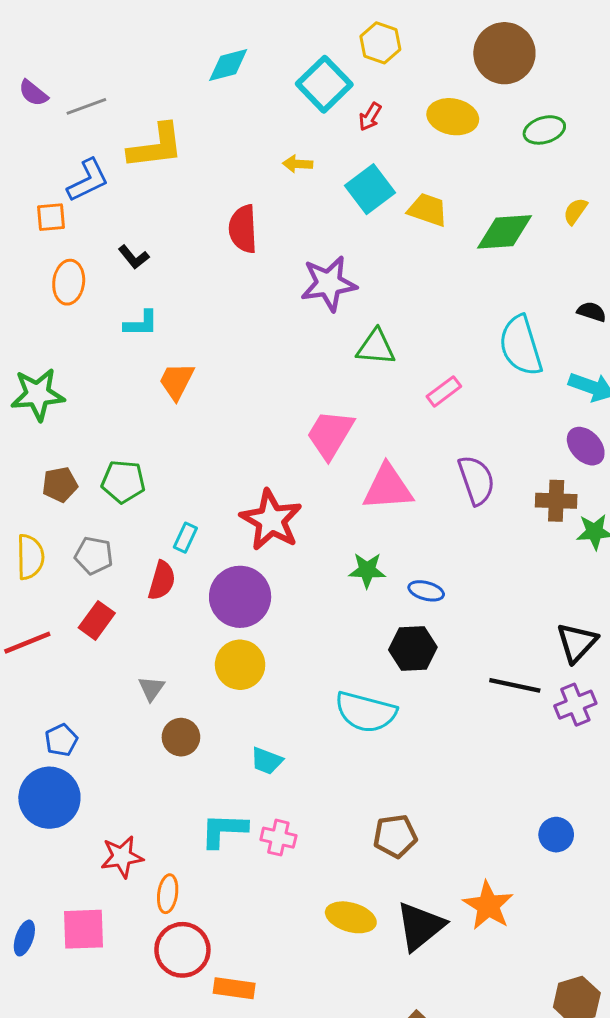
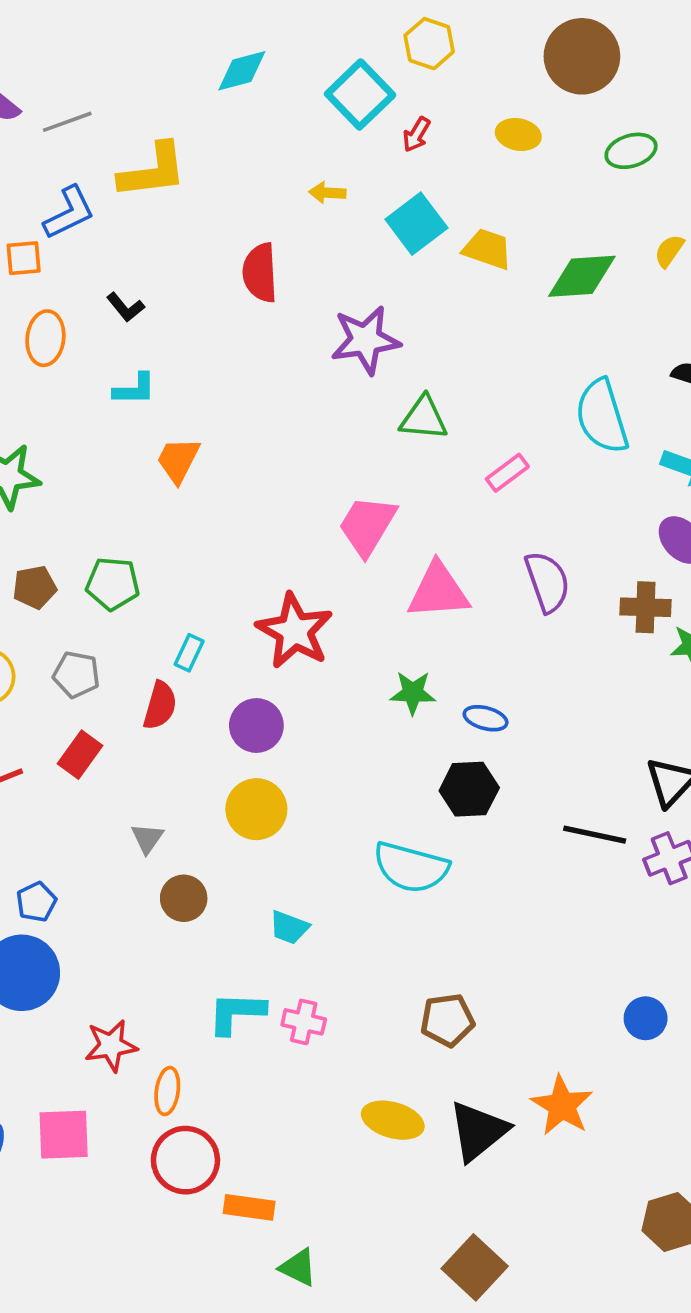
yellow ellipse: (453, 117) -> (518, 134), size x0.7
purple circle: (240, 597) -> (256, 725), size x0.7

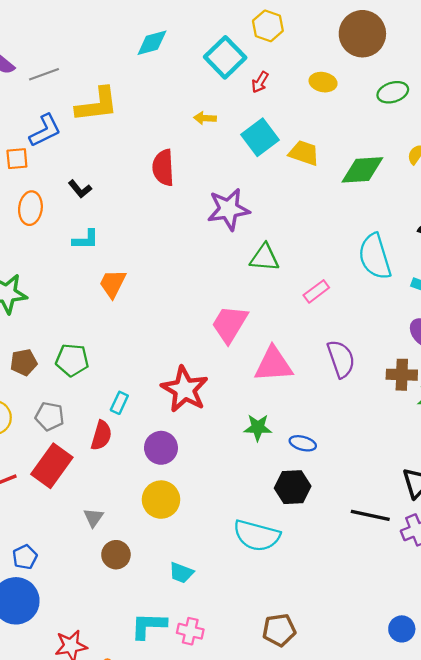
red rectangle: (80, 755) -> (52, 466), size x1.5

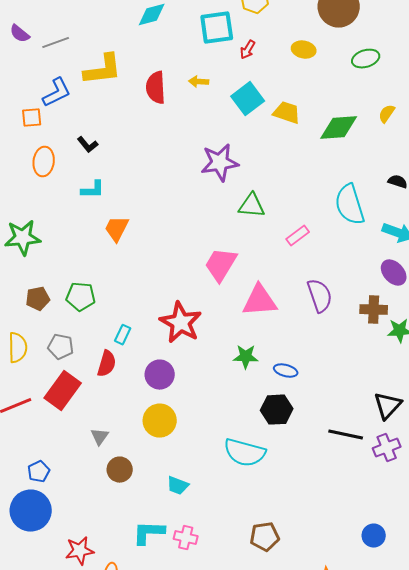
cyan square: (225, 57) -> (217, 28), turned 36
red semicircle: (163, 168) -> (156, 88), moved

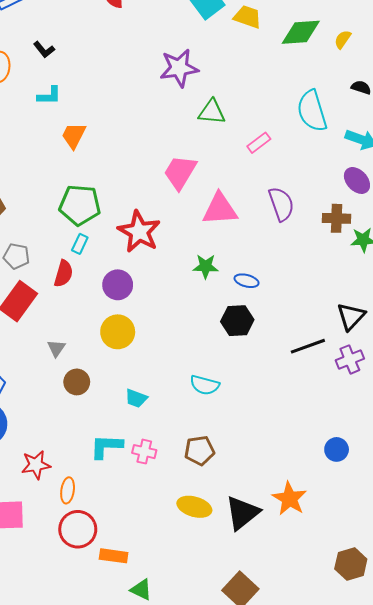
yellow semicircle: (387, 114) -> (343, 39), moved
green pentagon: (81, 297) -> (80, 205), moved, size x1.4
black line: (346, 435) -> (308, 346), turned -32
cyan semicircle: (245, 453) -> (205, 385), moved, size x0.7
brown pentagon: (265, 537) -> (199, 451), moved

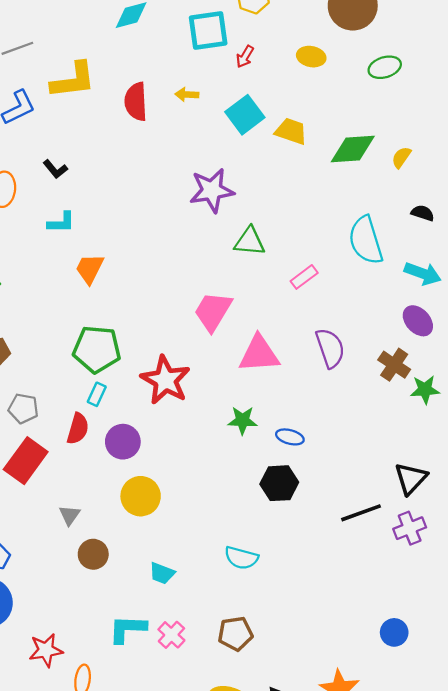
brown cross: (337, 218) -> (394, 365), turned 32
purple circle: (118, 285) -> (123, 442), moved
pink cross: (144, 452) -> (171, 635), turned 30

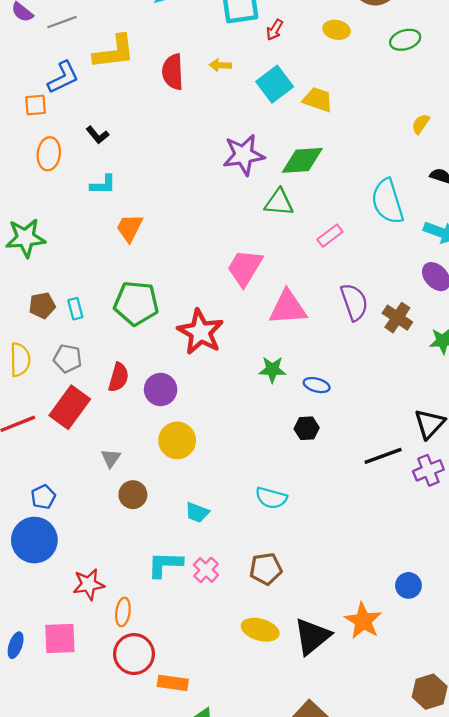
green diamond: (353, 149) -> (302, 160), moved
brown cross: (394, 365) -> (397, 318), moved
cyan rectangle: (97, 394) -> (75, 309), moved, turned -40
black hexagon: (279, 483) -> (307, 428), size x0.7
blue circle: (394, 632) -> (408, 585), moved

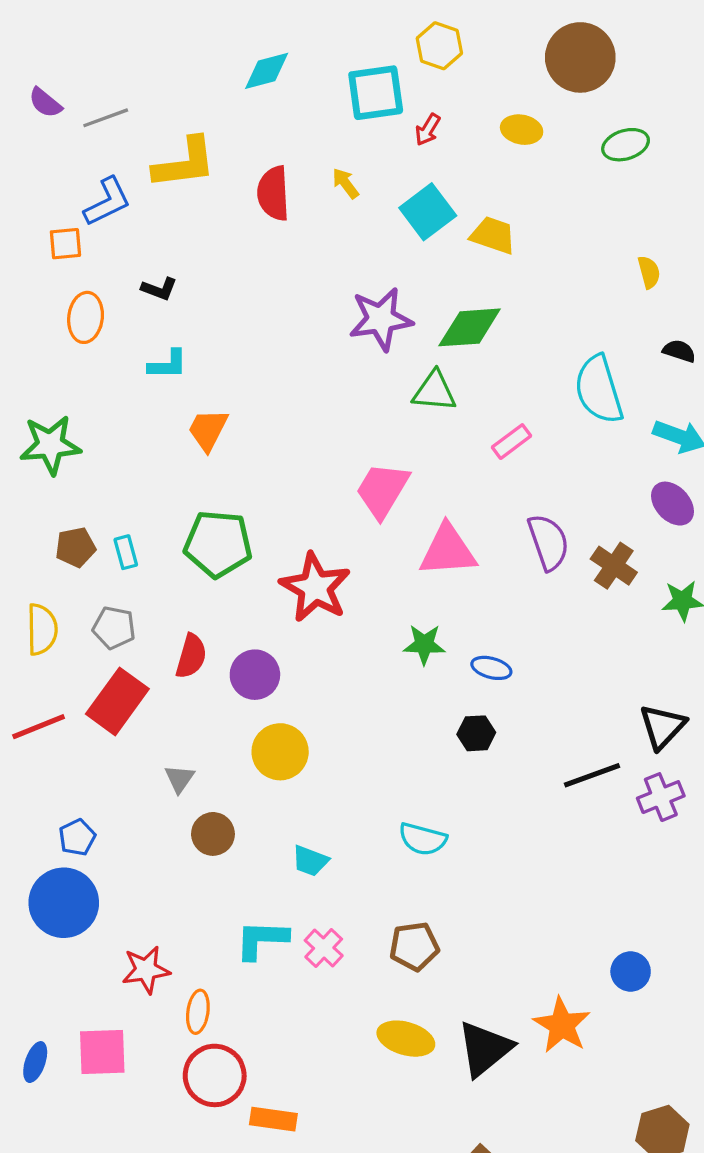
yellow arrow: (220, 65) -> (345, 183), turned 50
yellow semicircle: (421, 124) -> (649, 272), turned 130
black L-shape: (97, 135) -> (159, 289), turned -30

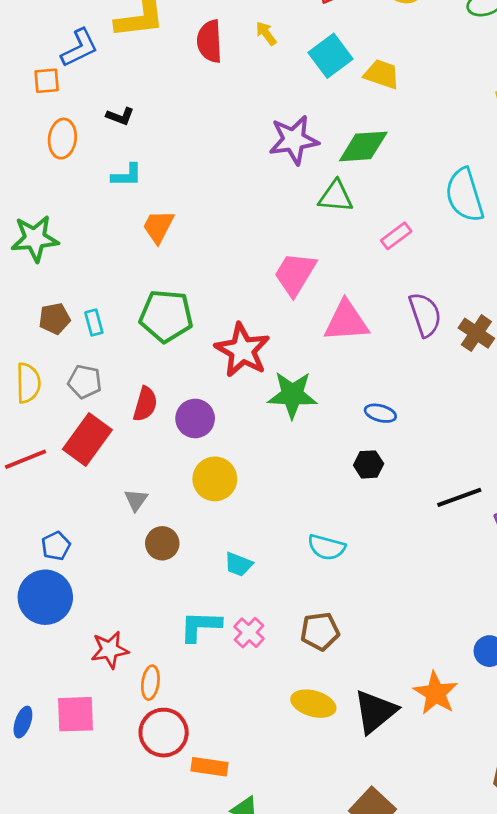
green star: (424, 644) -> (292, 395), moved, size x1.5

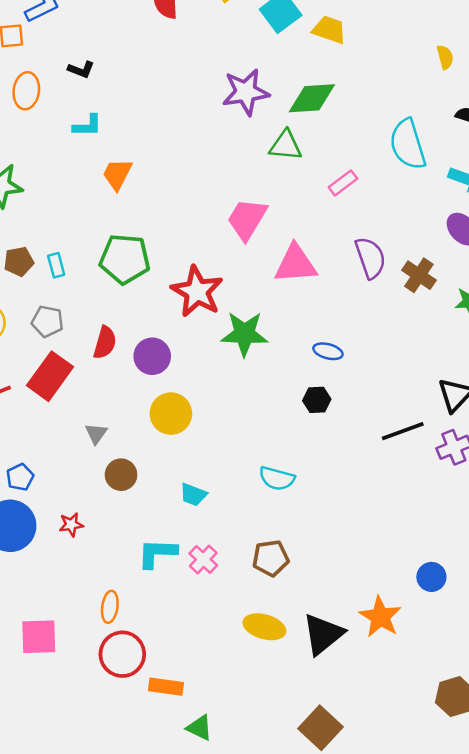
red star: (110, 650) -> (71, 525), moved, size x0.7

